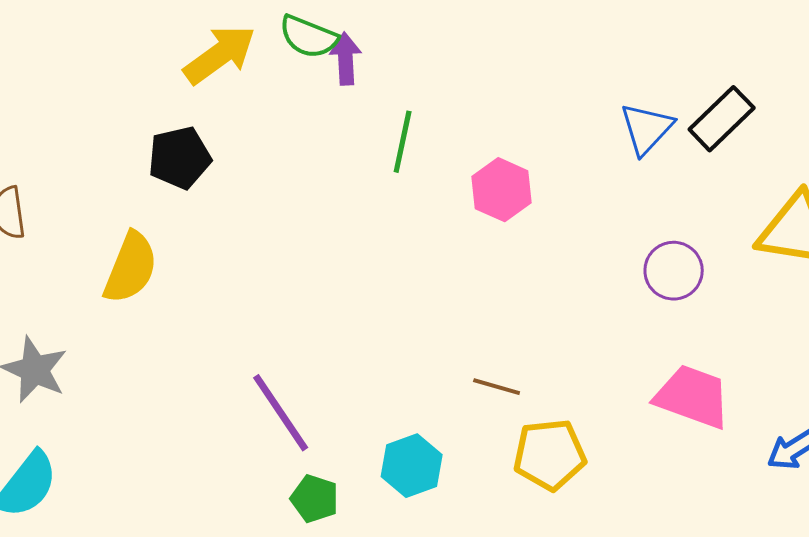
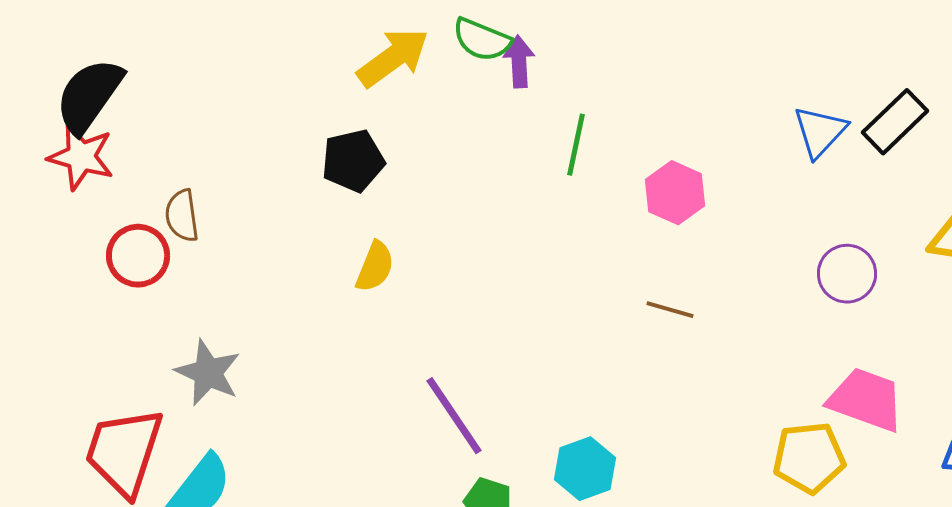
yellow semicircle: (131, 268) -> (375, 267), moved, size x0.7
brown line: (497, 387) -> (670, 310), moved
yellow pentagon: (550, 455) -> (809, 458), moved

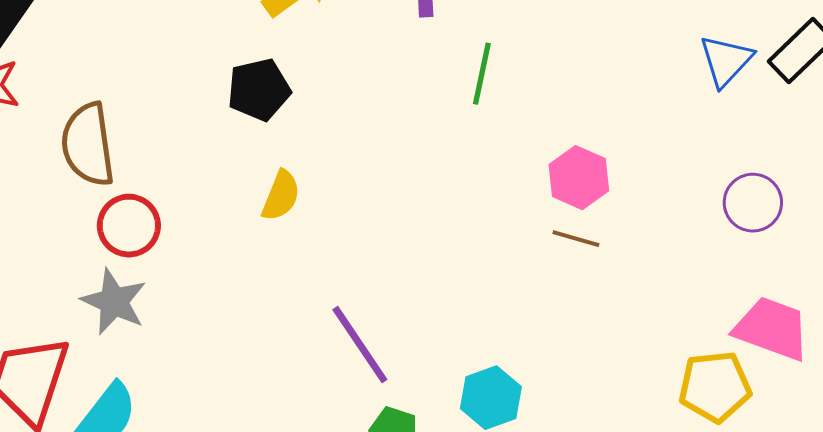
pink hexagon: (675, 193) -> (579, 178), moved
brown semicircle: (182, 216) -> (88, 145), size x1.6
red circle: (138, 256) -> (129, 226), moved

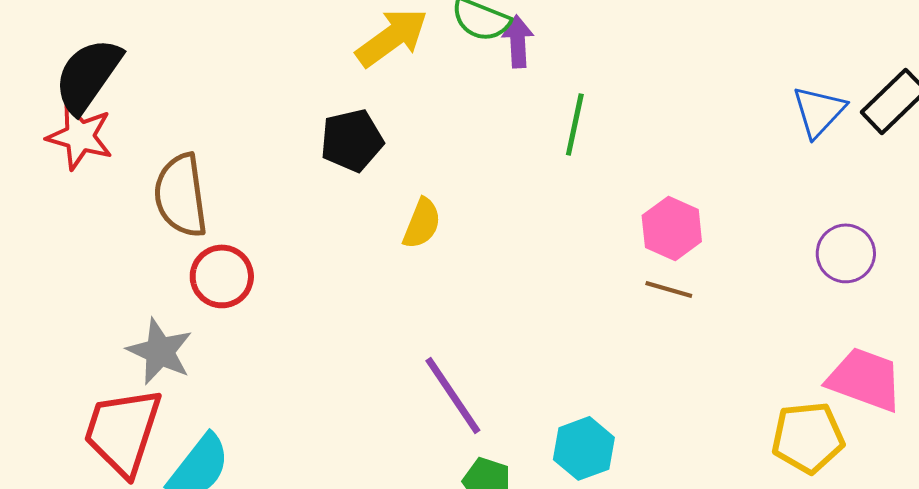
yellow semicircle: (281, 196) -> (422, 223), moved
gray star: (114, 302) -> (160, 351), moved

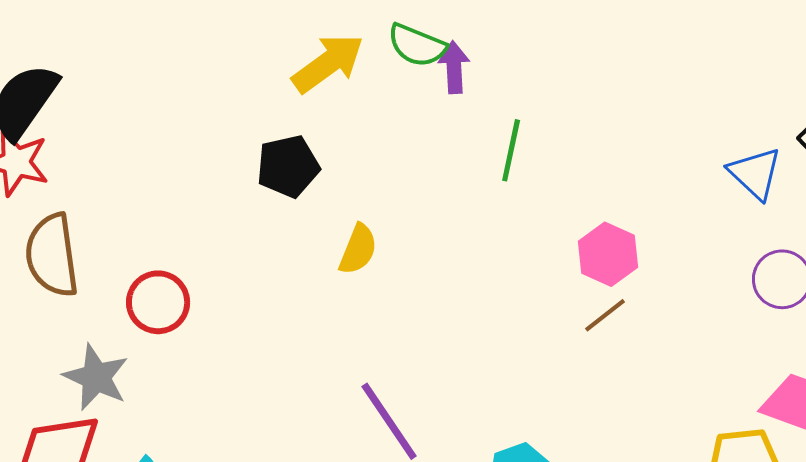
blue triangle: (819, 111) -> (755, 173), moved, turned -30
brown semicircle: (181, 195) -> (52, 255), moved
brown line: (669, 289) -> (605, 315), turned -54

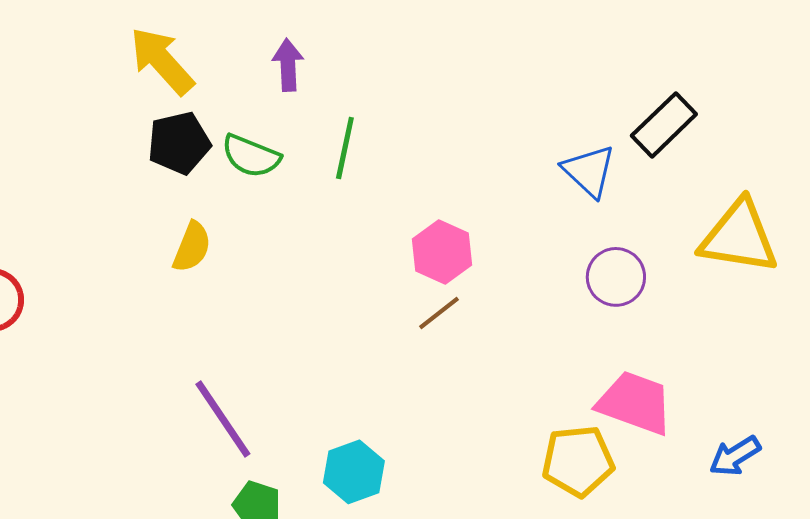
green semicircle: (417, 45) -> (251, 156), moved
yellow arrow: (328, 63) -> (162, 61), turned -96
black pentagon: (288, 166) -> (179, 143), moved

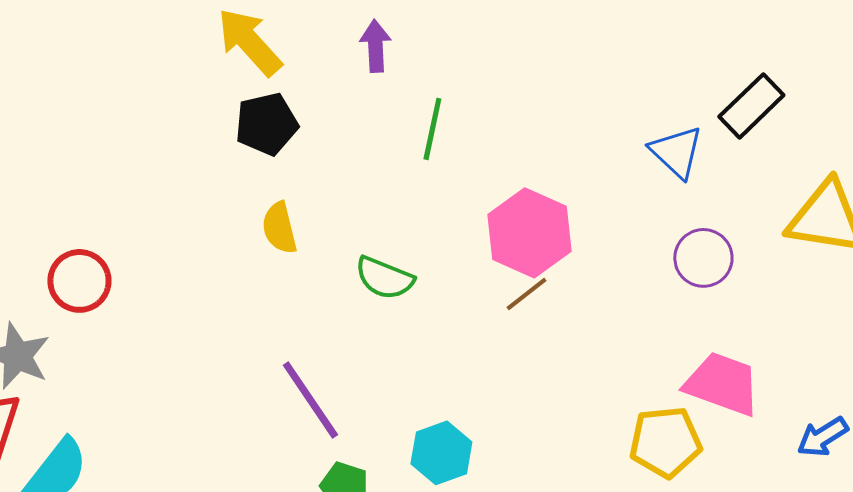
green semicircle: (251, 156) -> (384, 278), moved
yellow semicircle: (192, 247) -> (279, 228), turned 144
pink hexagon: (442, 252) -> (529, 233), size x1.4

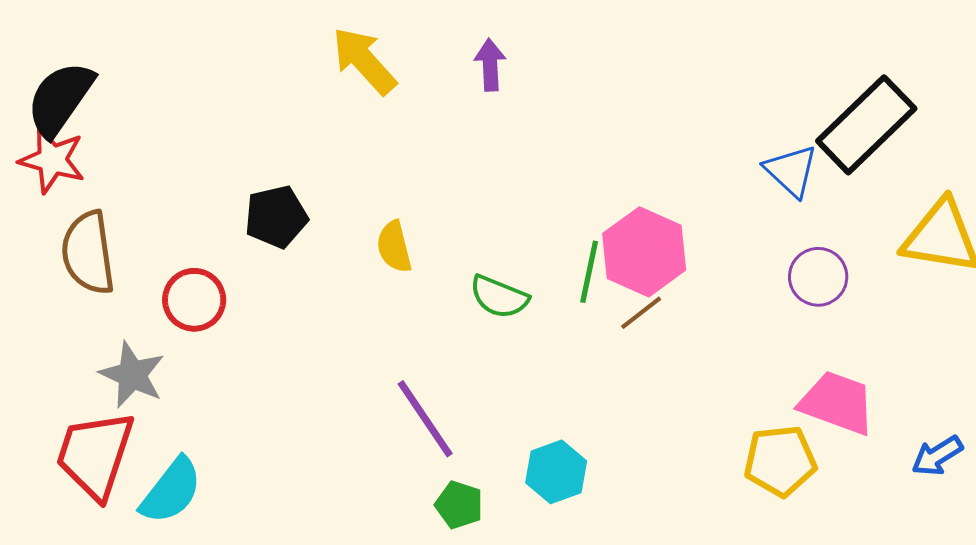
black rectangle: (751, 106) -> (866, 125), size x1.5
black pentagon: (266, 124) -> (276, 217), moved
green line: (432, 129) -> (589, 272), moved

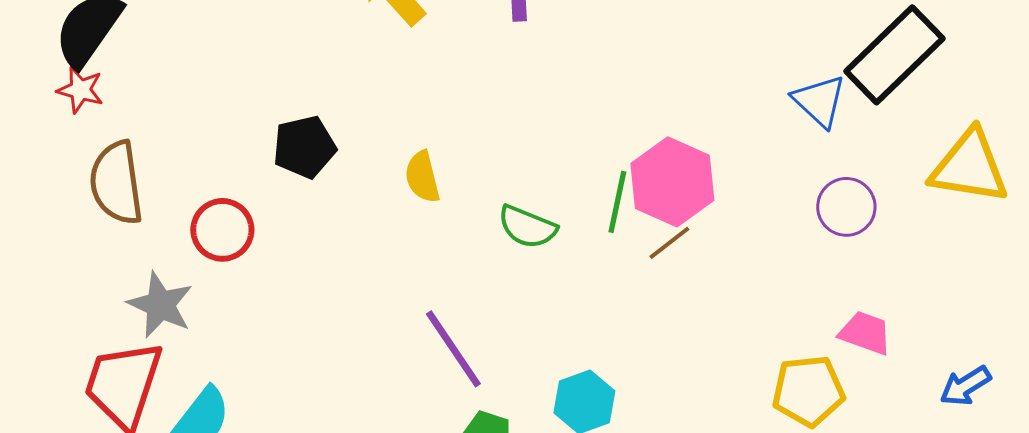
red star: (52, 160) -> (80, 90), size x0.7
pink trapezoid: (837, 403) -> (865, 333), size x0.7

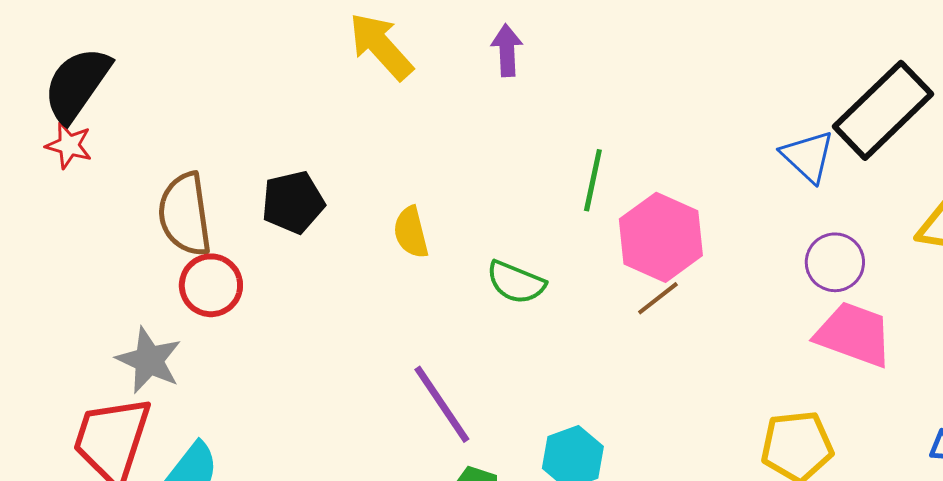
brown semicircle: (116, 183) -> (185, 214), moved
green line: (617, 202) -> (593, 180), moved
pink trapezoid: (865, 333) -> (854, 334), moved, size x1.5

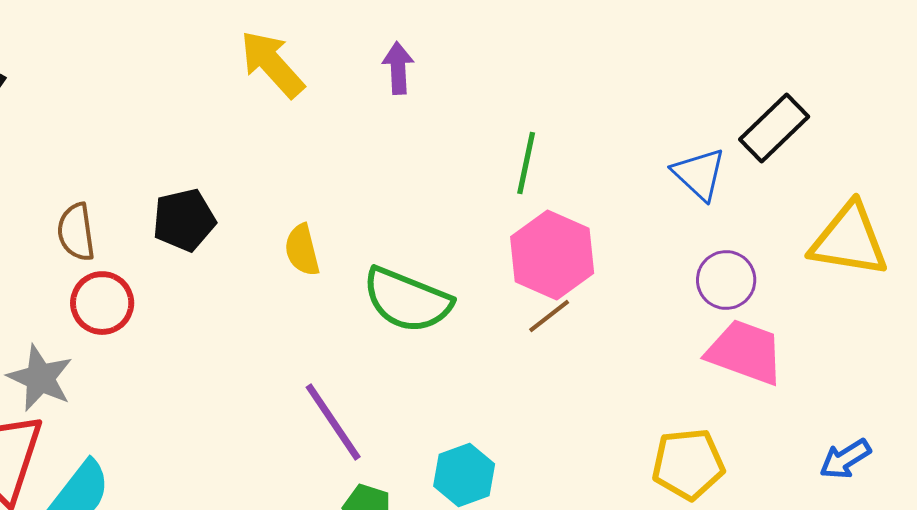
black rectangle: (883, 110) -> (774, 128), size x0.7
green line: (593, 180) -> (526, 163), moved
brown semicircle: (185, 214) -> (76, 232), size x0.7
green semicircle: (516, 282) -> (407, 300), size x1.5

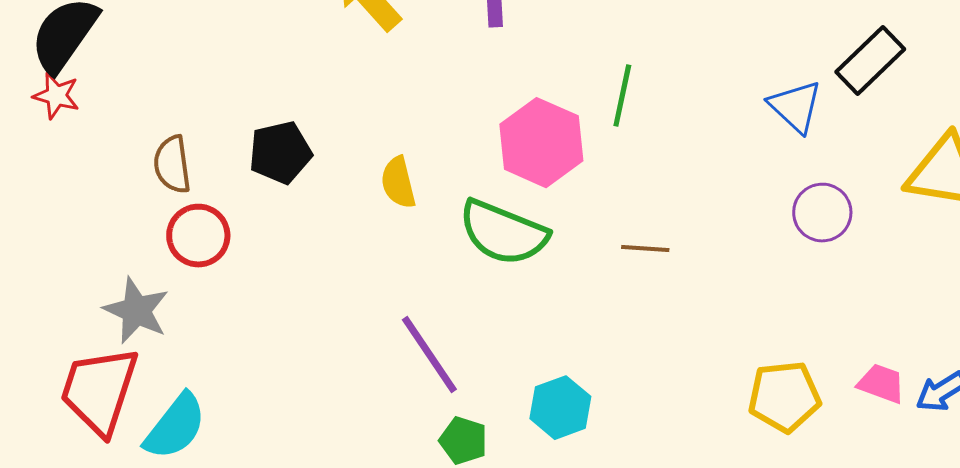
pink hexagon: (552, 255) -> (541, 143), moved
brown line: (549, 316) -> (645, 249), turned 42
pink trapezoid: (745, 352) -> (881, 384), moved, size x0.6

